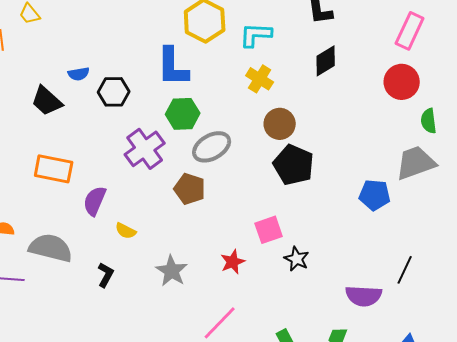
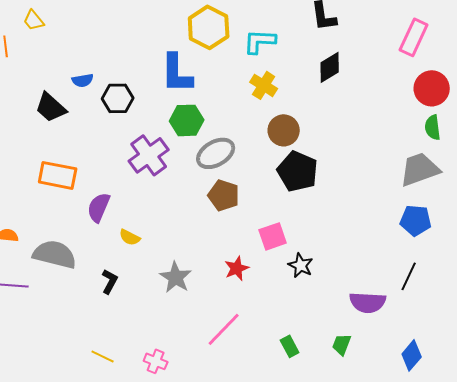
red circle: (402, 82) -> (432, 88), moved
brown pentagon: (190, 189) -> (224, 195), moved
blue pentagon: (375, 195) -> (416, 220), moved

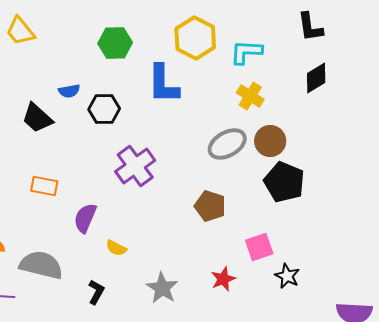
yellow trapezoid: (34, 20) -> (20, 31), size x1.4
green hexagon: (187, 120) -> (115, 43), moved
gray ellipse: (216, 153) -> (227, 144), moved
orange rectangle: (58, 175) -> (44, 186), size x0.7

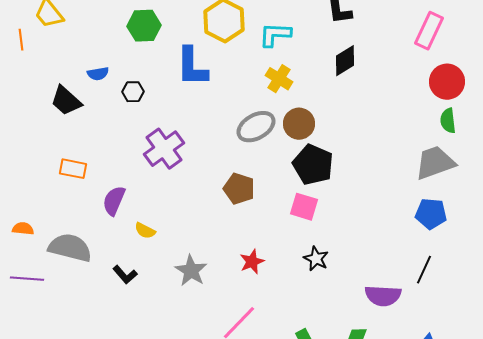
black hexagon: (104, 109) -> (133, 92), size x0.7
pink square: (259, 247) -> (304, 207), moved, turned 36
black L-shape: (96, 292) -> (125, 275), turned 110

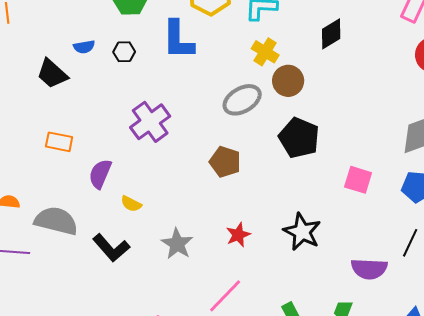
black hexagon: (133, 92) -> (124, 52), moved
brown circle: (299, 124) -> (288, 81), moved
pink square: (304, 207) -> (358, 180), moved
black star: (316, 259) -> (302, 232), size x1.5
black L-shape: (125, 275) -> (111, 248), size x1.5

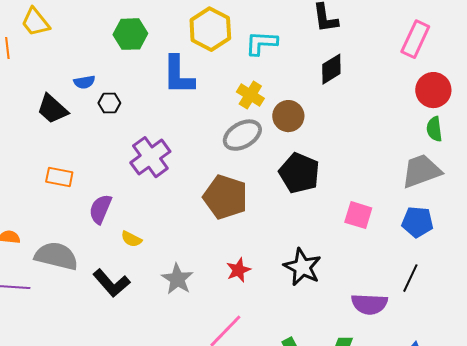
black hexagon: (124, 52) -> (109, 103), moved
yellow cross: (265, 52) -> (250, 95), moved
brown pentagon: (225, 162) -> (225, 197), size x1.4

